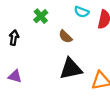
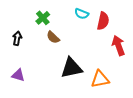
brown semicircle: (65, 37) -> (53, 37), moved

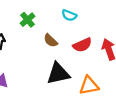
red semicircle: (103, 21) -> (82, 45), moved, turned 54
brown semicircle: (53, 37) -> (51, 41), moved

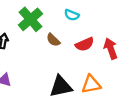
green cross: (28, 20) -> (30, 19), size x1.6
black triangle: (58, 73) -> (61, 86), moved

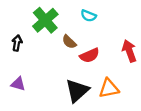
red semicircle: (85, 44) -> (90, 55), moved
black triangle: (61, 86) -> (77, 91), turned -30

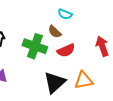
green cross: (45, 20) -> (35, 46), moved, turned -30
brown semicircle: (69, 42) -> (55, 32), moved

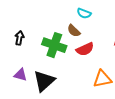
black triangle: (55, 82) -> (44, 81), moved

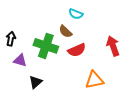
purple triangle: (20, 75) -> (20, 60), moved
black triangle: (44, 81) -> (36, 82), size x0.6

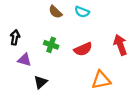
brown semicircle: (65, 31) -> (55, 12), moved
green cross: (46, 46) -> (51, 45), size x0.6

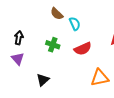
cyan semicircle: (82, 12) -> (75, 24), moved, turned -136
purple triangle: (25, 60) -> (18, 59), moved, turned 32

